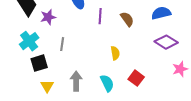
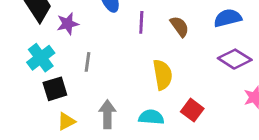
yellow semicircle: (115, 53) -> (163, 75), size x1.5
cyan semicircle: (107, 83) -> (151, 117), turned -60
yellow triangle: (47, 86) -> (66, 121), turned 32

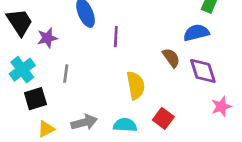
brown semicircle: (180, 27) -> (171, 58), moved
purple diamond: (235, 59) -> (203, 71), turned 40
gray arrow: (107, 114) -> (84, 122), turned 75

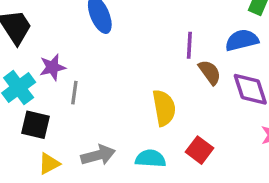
purple line: (116, 37) -> (189, 45), moved
purple star: (47, 38) -> (52, 67), moved
black square: (35, 99) -> (36, 125), turned 30

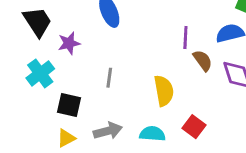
purple star: (52, 67) -> (69, 43), moved
gray line: (74, 93) -> (109, 78), moved
black square: (36, 125) -> (69, 105), moved

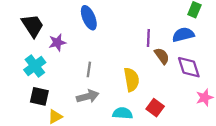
black square: (69, 105) -> (39, 96), moved
gray arrow: (108, 131) -> (88, 96), moved

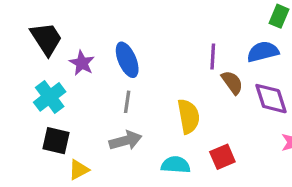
blue ellipse: (89, 18) -> (127, 60), moved
purple star: (57, 42) -> (82, 63), turned -30
red square: (155, 108) -> (222, 157), turned 30

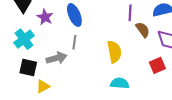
gray arrow: (126, 141) -> (57, 58), moved
red square: (222, 157) -> (157, 65), moved
cyan semicircle: (176, 165) -> (120, 83), moved

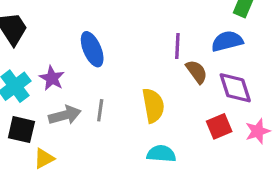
purple star: (45, 17) -> (52, 78), moved
gray line: (74, 42) -> (100, 110), moved

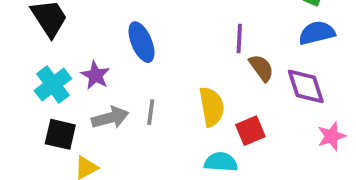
blue semicircle: (227, 41) -> (317, 33), moved
red square: (219, 126) -> (250, 131), moved

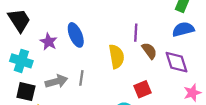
purple star: (95, 75) -> (49, 42), moved
cyan cross: (53, 85) -> (21, 61), turned -35
yellow semicircle: (212, 107) -> (116, 56), moved

